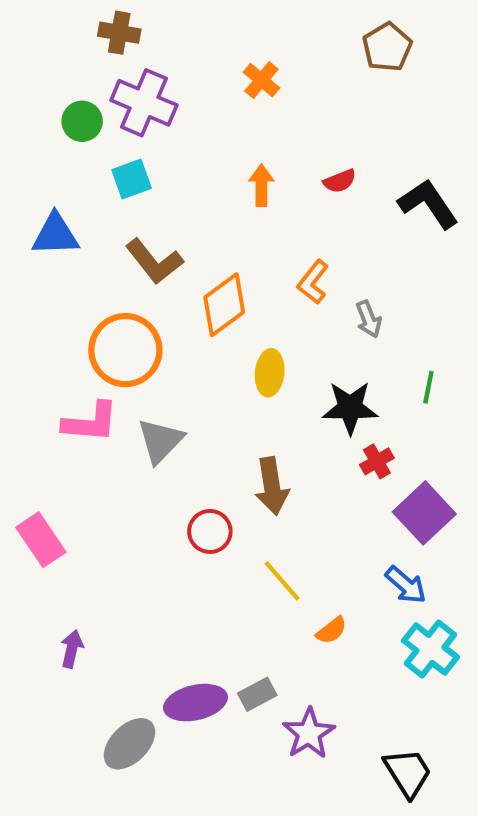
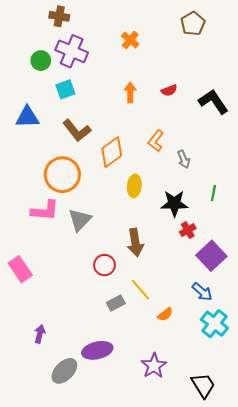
purple arrow: (72, 649) -> (40, 334), moved
gray rectangle: (257, 694) -> (116, 303), moved

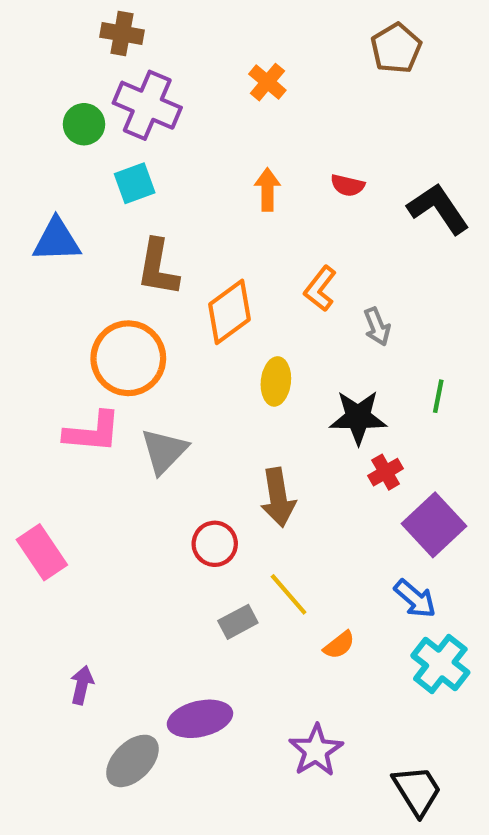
red semicircle: (169, 90) -> (348, 185), turned 35
brown L-shape: (77, 130) -> (158, 268), turned 48

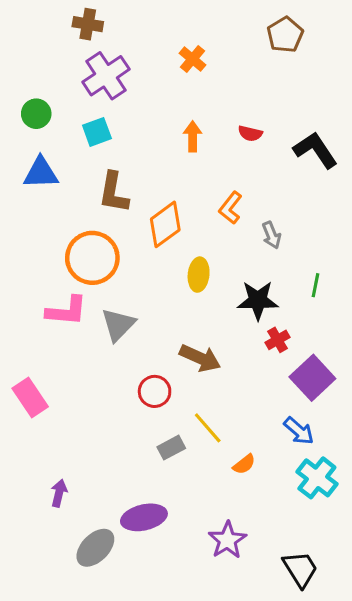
purple cross: (147, 105) -> (106, 76), turned 33
green circle: (84, 124) -> (36, 114), moved
brown arrow: (278, 497) -> (200, 358), turned -57

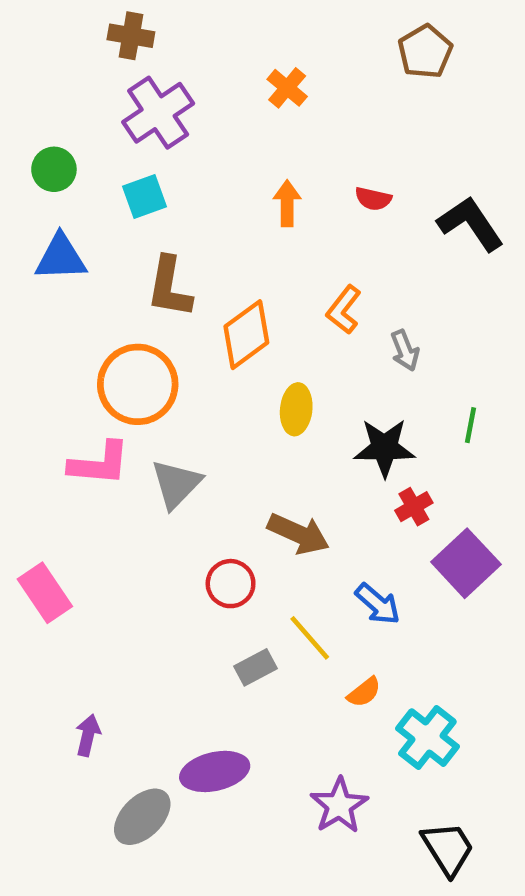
blue arrow: (299, 431) -> (378, 604), moved
cyan cross: (317, 478) -> (427, 738), moved

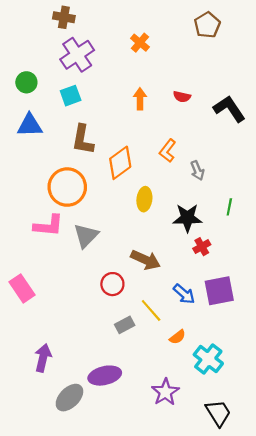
purple square: (466, 563) -> (219, 291), moved, turned 32
purple arrow: (88, 735) -> (43, 358), size x1.4

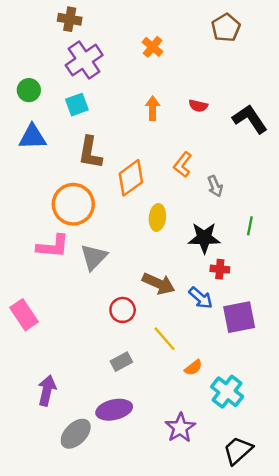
red cross: (202, 247) -> (220, 269), turned 35
blue arrow: (184, 294) -> (201, 298), moved
gray rectangle: (125, 325) -> (121, 362), moved
black trapezoid: (218, 413) -> (238, 451), turned -100

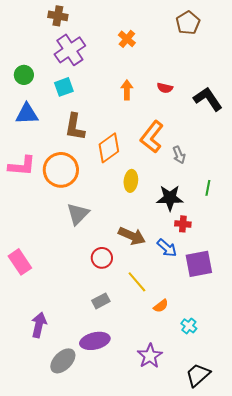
orange L-shape: (183, 165) -> (152, 137), size x1.5
pink L-shape: (53, 246) -> (22, 166), moved
cyan cross: (227, 392) -> (189, 326), size x0.6

